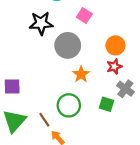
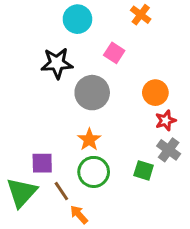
red star: (114, 67) -> (166, 121), moved
orange star: (81, 74) -> (89, 140), moved
purple square: (12, 87) -> (42, 163), moved

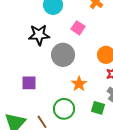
orange star: (89, 140) -> (79, 84), moved
purple square: (42, 163) -> (29, 83), moved

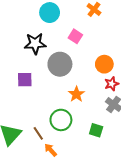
purple square: (29, 83) -> (25, 80), moved
green square: (98, 108) -> (96, 130), moved

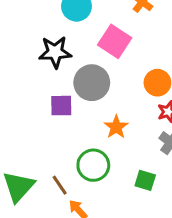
pink square: (75, 36) -> (115, 41), size x1.5
purple square: (25, 80) -> (61, 106), moved

